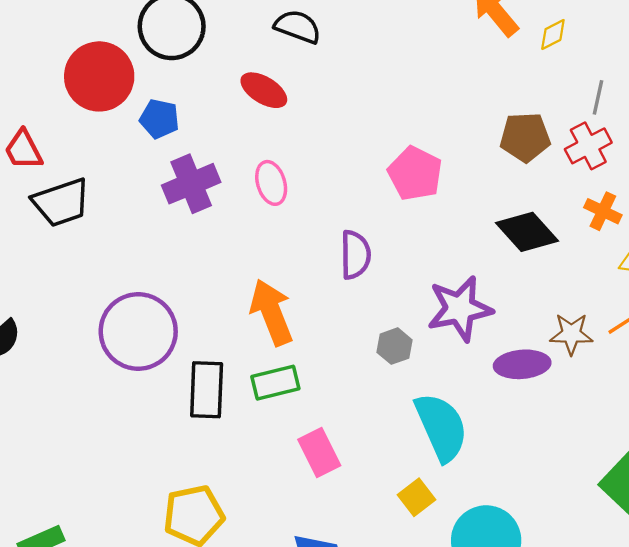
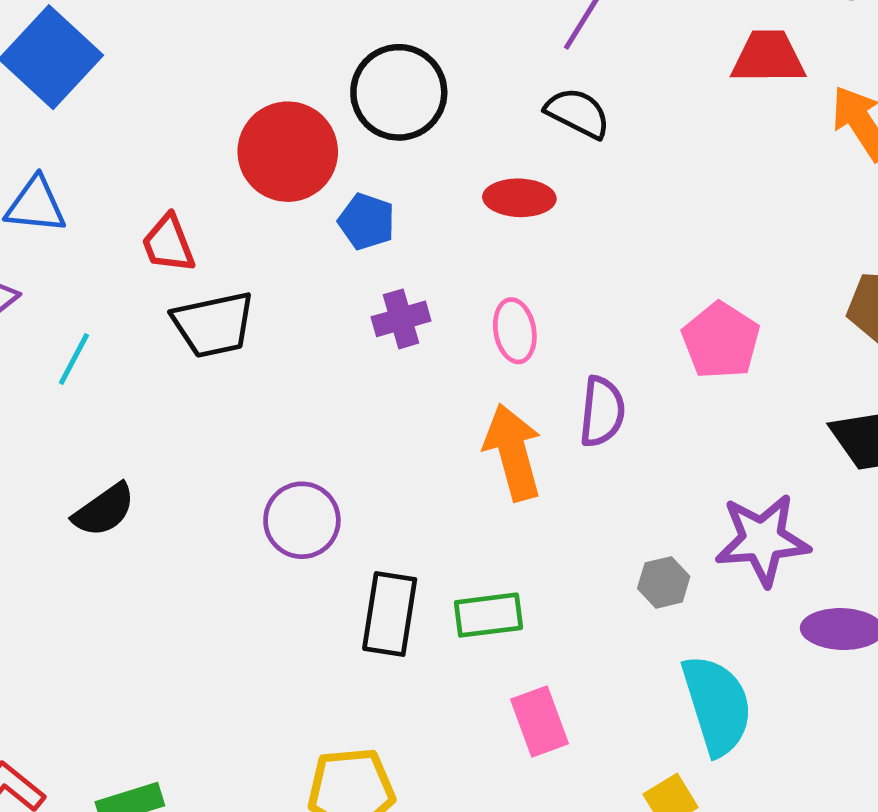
red ellipse: (264, 90) -> (519, 198), turned -36
purple cross: (191, 184) -> (401, 319), size x0.7
purple semicircle: (355, 255) -> (602, 412), moved
orange arrow: (271, 312) -> (513, 452), moved
purple circle: (138, 331) -> (302, 520), size x0.7

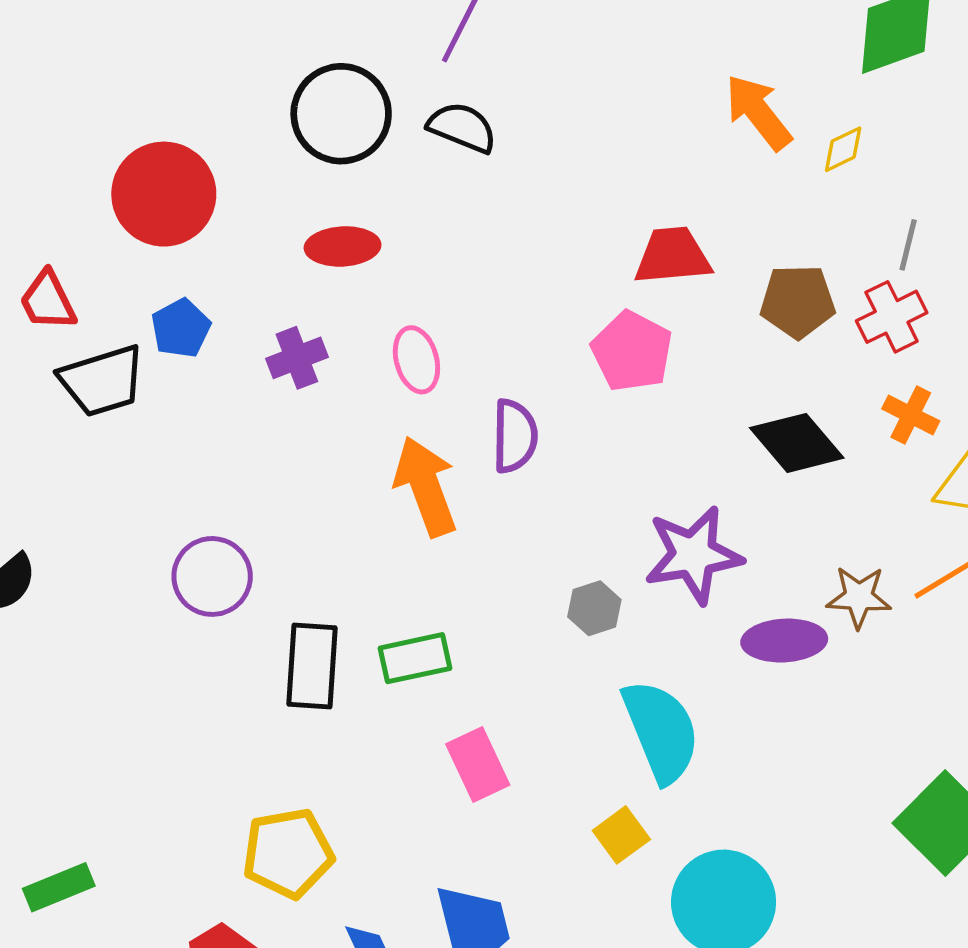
red trapezoid: (768, 57) -> (673, 256), moved
black circle: (399, 92) -> (341, 114), moved
red ellipse: (519, 198) -> (343, 246), moved
blue pentagon: (367, 221) -> (181, 328), moved, turned 30

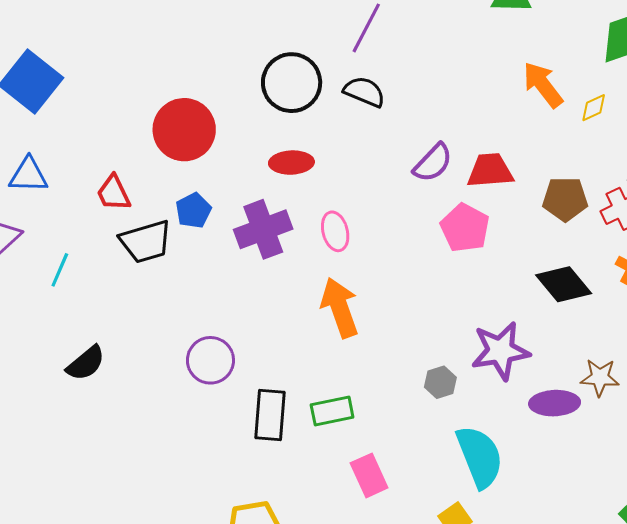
purple cross: (297, 358) -> (263, 229), size x1.6
purple semicircle: (515, 436) -> (433, 163), moved, turned 42

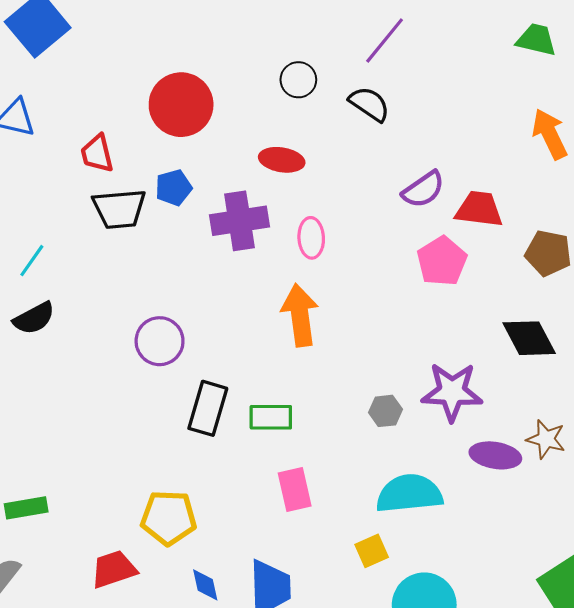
black circle: (292, 83) -> (298, 80), size x0.6
cyan line: (60, 270) -> (32, 261), moved
cyan semicircle: (480, 457) -> (409, 494), turned -86

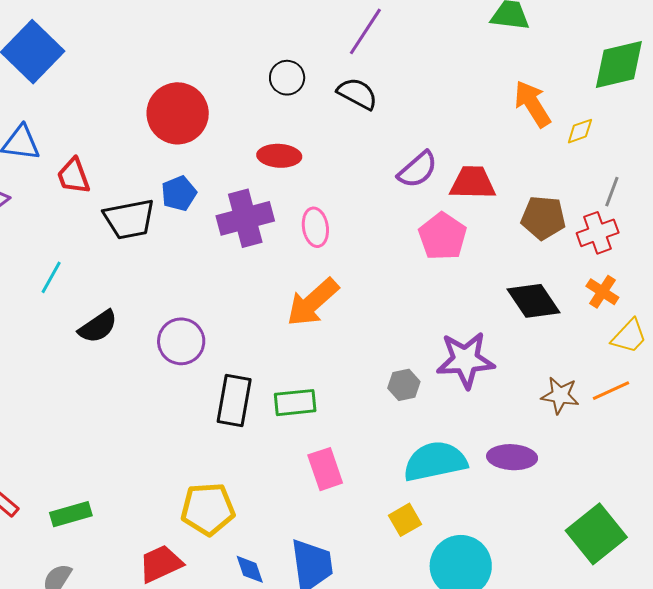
red trapezoid: (97, 153) -> (74, 176), moved
orange arrow: (300, 315) -> (313, 302), turned -118
black semicircle: (34, 318) -> (98, 327), moved
purple ellipse: (495, 455) -> (512, 457), moved

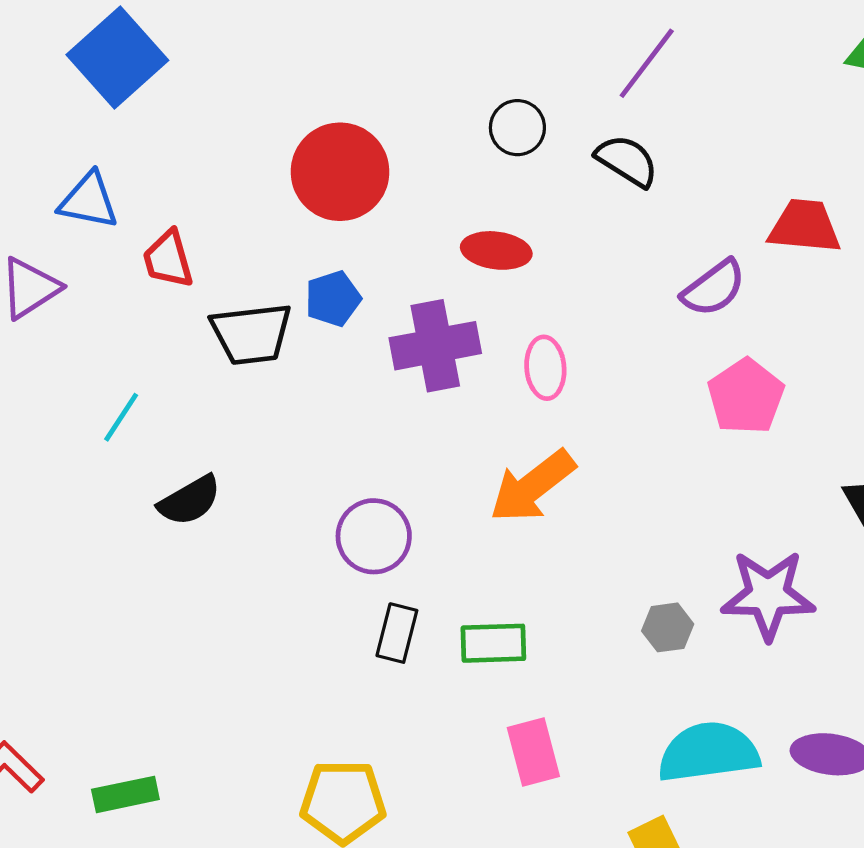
red trapezoid: (473, 183) -> (805, 226), moved
purple circle: (181, 341) -> (374, 536), moved
black rectangle: (234, 401) -> (397, 633), size x0.7

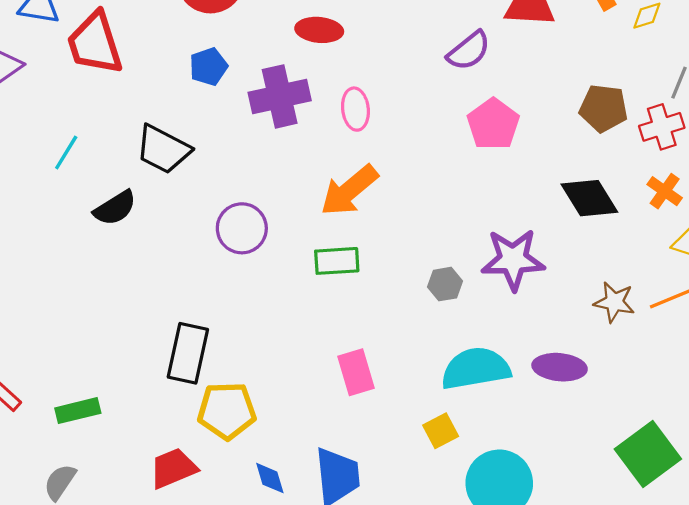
red trapezoid: (168, 259) -> (95, 43), size x1.6
black trapezoid: (251, 334) -> (163, 149), moved, turned 36
black rectangle: (397, 633) -> (188, 353), moved, size x1.5
green rectangle: (493, 643) -> (337, 261), moved

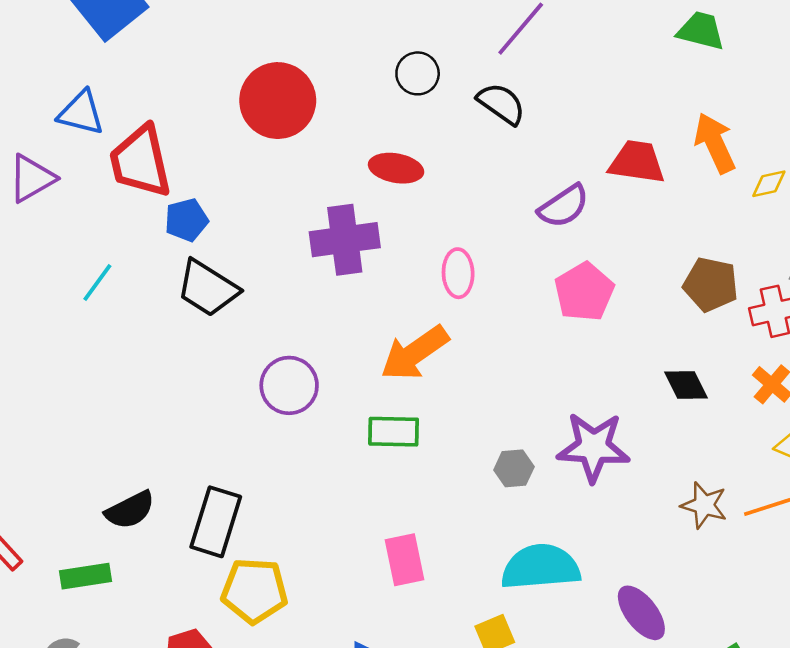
blue pentagon: (208, 67) -> (186, 220), moved
pink ellipse: (355, 109) -> (458, 273), moved
black diamond: (589, 198) -> (686, 385), size x0.7
black semicircle: (115, 208) -> (130, 510), moved
purple ellipse: (560, 367) -> (641, 613), moved, turned 42

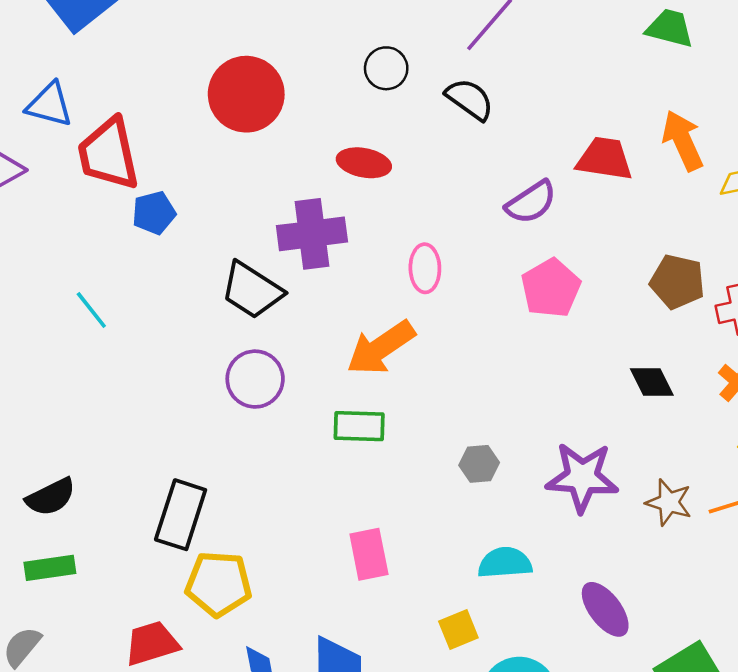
cyan line: (97, 283) -> (91, 310), moved, turned -75
black trapezoid: (208, 288) -> (252, 290), moved
purple star: (593, 447) -> (582, 477), moved
black semicircle: (130, 510) -> (51, 497), moved
cyan semicircle: (541, 567) -> (505, 563), size x0.7

